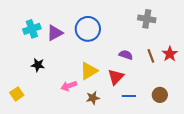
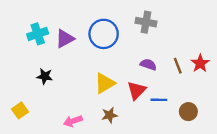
gray cross: (147, 19) -> (146, 22), moved
pink arrow: (69, 86) -> (73, 121), moved
blue line: (129, 96) -> (159, 100), moved

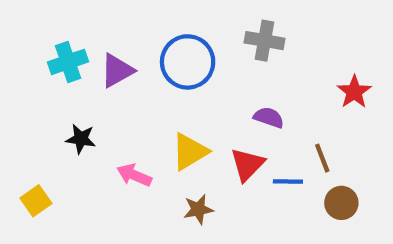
red star: (200, 63) -> (354, 92), moved
brown line: (178, 66) -> (322, 158), moved
pink arrow: (73, 121) -> (134, 175), moved, turned 42

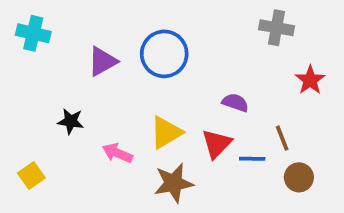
gray cross: (264, 41) -> (276, 28), moved
cyan cross: (68, 62) -> (33, 33), moved, turned 32
brown star: (198, 209) -> (174, 183), size x1.5

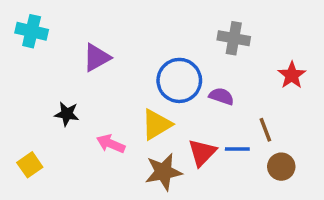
gray cross: (276, 28) -> (234, 38), moved
blue circle: (164, 54) -> (179, 80), moved
red triangle: (217, 144) -> (202, 153), moved

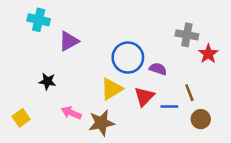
cyan cross: (32, 31) -> (39, 20), moved
gray cross: (234, 38) -> (187, 35), moved
pink arrow: (111, 144) -> (71, 113), moved
red triangle: (202, 153) -> (144, 96), moved
brown star: (163, 172) -> (101, 123), moved

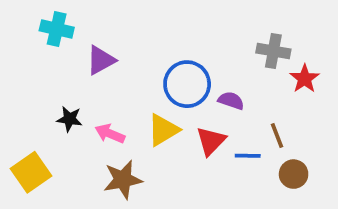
pink arrow: (71, 113) -> (110, 134), moved
yellow square: (21, 118) -> (31, 172), size x1.5
brown star: (101, 123) -> (123, 180), moved

